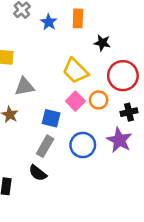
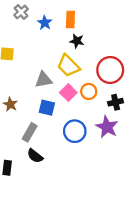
black star: (102, 43) -> (77, 41), moved
gray triangle: (24, 87) -> (44, 80), moved
gray rectangle: (45, 146) -> (30, 132), moved

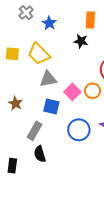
orange rectangle: (70, 20) -> (90, 20), moved
yellow trapezoid: (68, 66) -> (39, 54), moved
black semicircle: (35, 156) -> (40, 154), turned 35

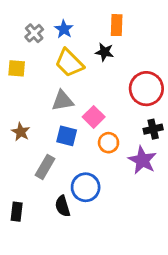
gray cross: (26, 13) -> (34, 33), moved
yellow trapezoid: (39, 54) -> (69, 63), moved
orange circle: (93, 91) -> (109, 143), moved
blue circle: (79, 130) -> (86, 187), moved
black semicircle: (40, 154) -> (63, 206), moved

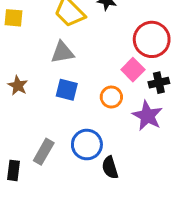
pink square: (94, 117) -> (133, 70), moved
gray rectangle: (45, 167) -> (44, 152), moved
black semicircle: (63, 206) -> (110, 168), moved

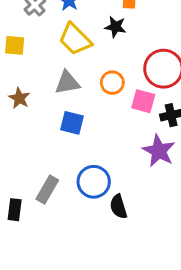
pink square: (133, 70) -> (143, 101), turned -30
brown star: (18, 86) -> (19, 98), moved
orange circle: (111, 97) -> (112, 83), moved

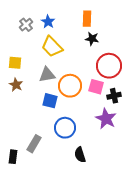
black star: (115, 27) -> (92, 39), moved
yellow square: (15, 45) -> (15, 63), moved
orange circle: (112, 83) -> (70, 86), moved, size x1.5
blue circle: (94, 182) -> (65, 128), moved

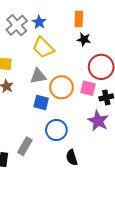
gray cross: (26, 25) -> (17, 25), size x1.5

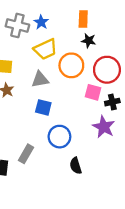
gray cross: (17, 25) -> (17, 25), turned -35
yellow trapezoid: (43, 48) -> (45, 49), turned -70
orange circle: (61, 87) -> (71, 65), moved

